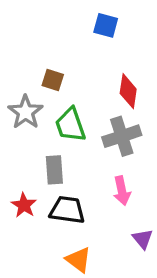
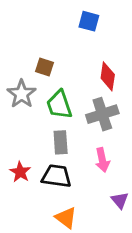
gray rectangle: (54, 170) -> (61, 142), moved

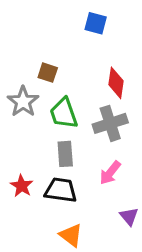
pink arrow: (102, 160) -> (110, 173), turned 50

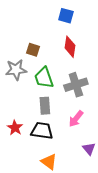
red diamond: (116, 83) -> (70, 47), moved
gray star: (23, 102) -> (16, 70), turned 30

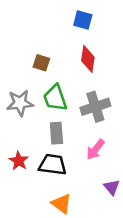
gray star: (16, 70) -> (20, 103), moved

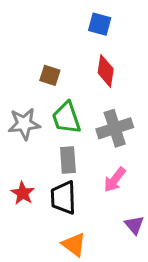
black trapezoid: (53, 165) -> (63, 198), turned -100

